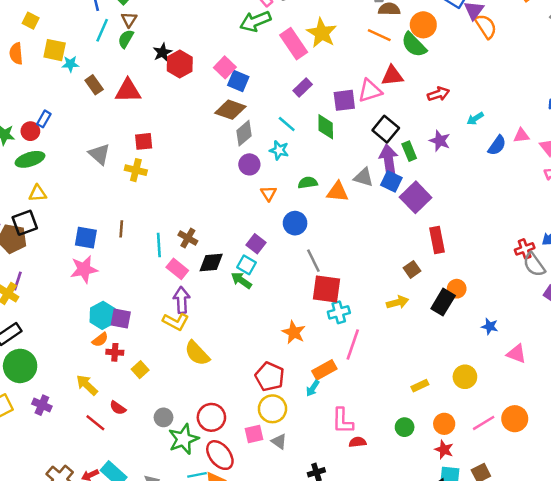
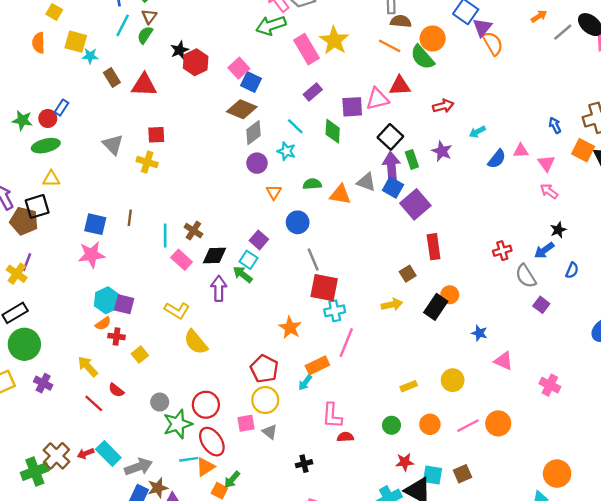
red cross: (525, 249) -> (502, 251), moved
purple arrow: (182, 300) -> (219, 288), moved
red star: (444, 450) -> (405, 462), moved, turned -30

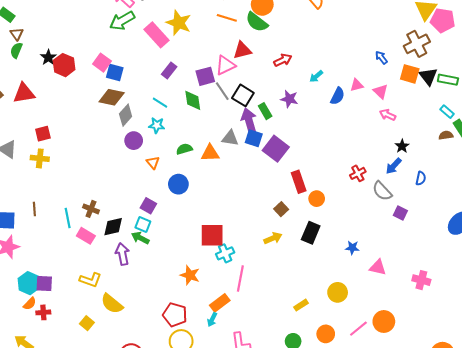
gray line: (313, 259) -> (222, 91), moved
orange circle: (450, 295) -> (317, 199), moved
yellow square: (140, 355) -> (87, 323), moved

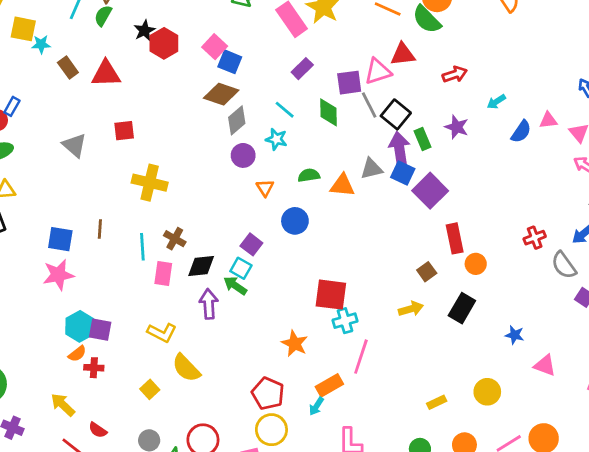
gray triangle: (230, 138) -> (371, 169), turned -30
yellow cross: (40, 158) -> (150, 183), moved, size x1.4
pink rectangle: (86, 236) -> (163, 273), turned 60

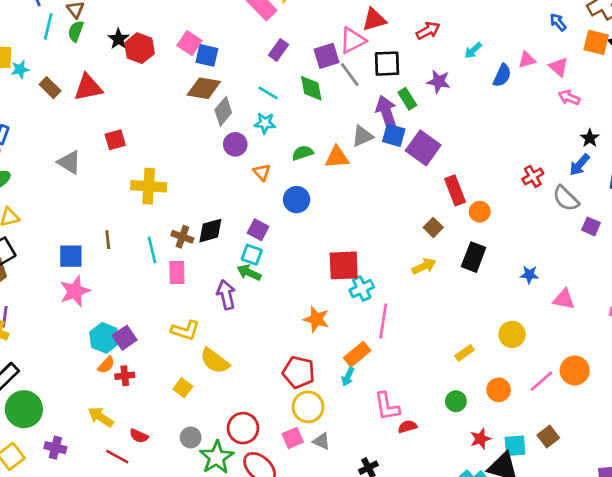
black square: (396, 114) -> (387, 64), moved, turned -32
black diamond: (201, 266) -> (210, 231), moved
purple square: (100, 330) -> (125, 338), turned -35

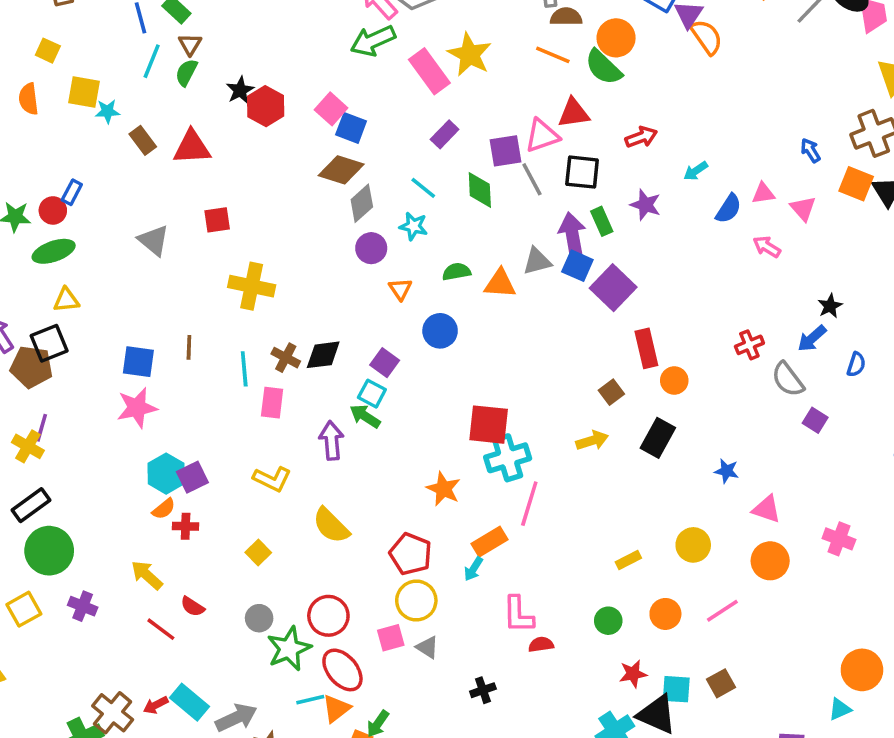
pink arrow: (569, 97) -> (767, 247), moved
cyan cross: (362, 289) -> (508, 458), size x1.4
yellow semicircle: (215, 361) -> (331, 526), moved
orange circle: (575, 371) -> (770, 561), moved

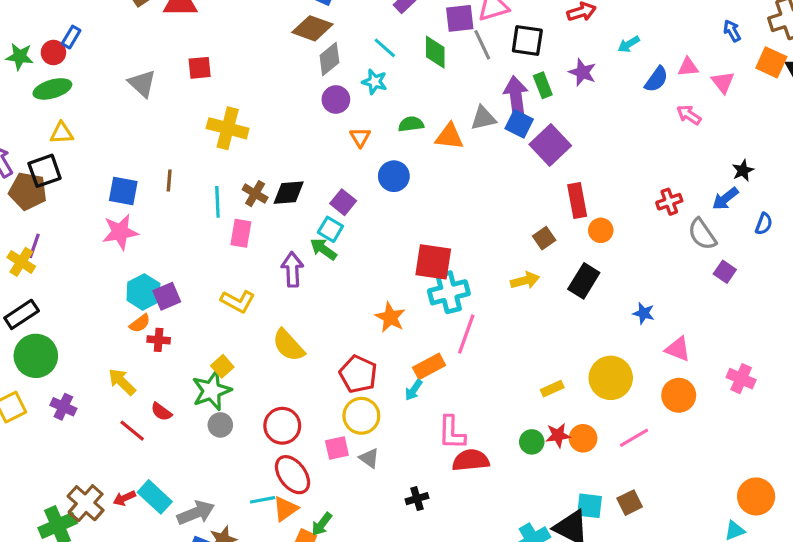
yellow circle: (693, 545) -> (611, 378), size x1.4
red semicircle: (541, 644) -> (471, 460), size x1.6
green star: (289, 649) -> (212, 391), moved
red star: (633, 674) -> (558, 435), moved

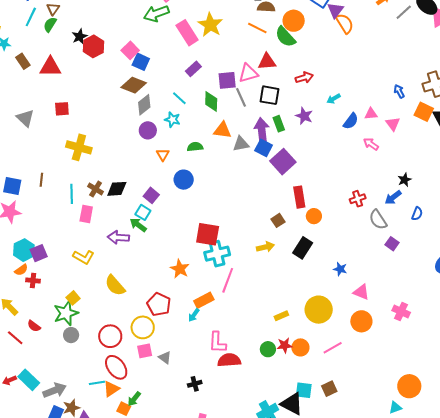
orange triangle: (449, 136) -> (222, 130), moved
purple arrow: (292, 269) -> (118, 237), turned -85
yellow circle: (361, 416) -> (143, 327), moved

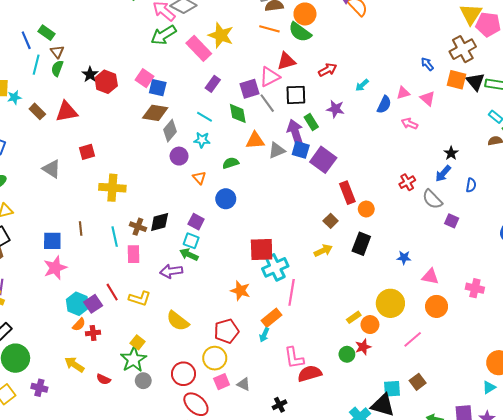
red pentagon: (159, 304) -> (226, 331), turned -30
red line: (15, 338) -> (112, 292), moved, turned 30
orange circle: (300, 347) -> (370, 325), moved

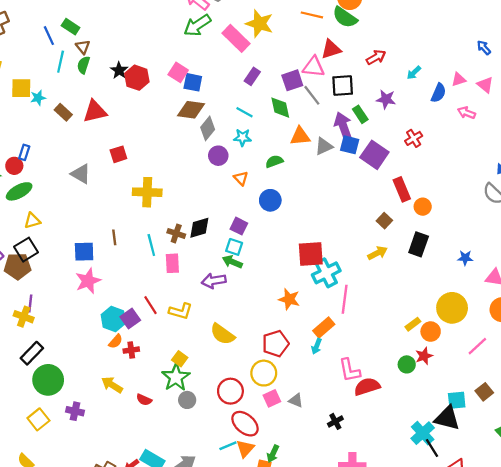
pink triangle: (270, 77) -> (314, 67), turned 35
red cross: (407, 182) -> (414, 138), moved

